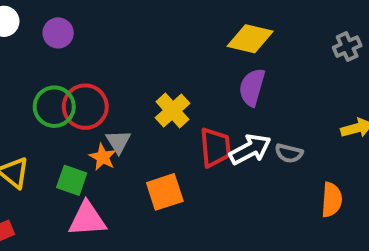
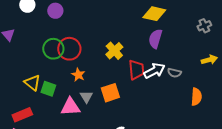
gray cross: (347, 47) -> (204, 26), moved
gray triangle: (118, 142) -> (86, 97), moved
green square: (72, 180) -> (48, 89), moved

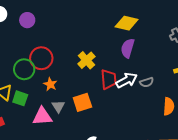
green circle: (53, 49) -> (24, 69), moved
gray semicircle: (174, 73) -> (147, 82), turned -32

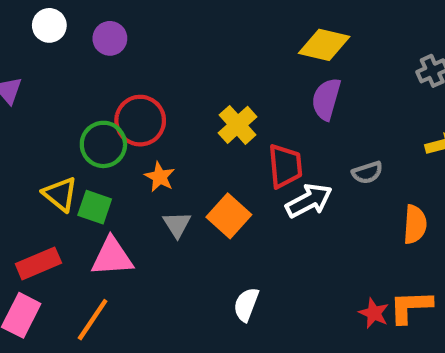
white arrow: (127, 80) -> (309, 201), moved
orange square: (82, 102) -> (229, 216), turned -30
pink triangle: (42, 116) -> (112, 257), moved

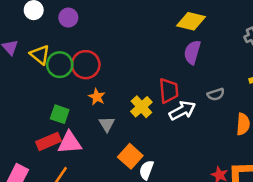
yellow cross: (238, 125) -> (141, 107), moved
green circle: (103, 144) -> (60, 65), moved
yellow triangle: (60, 194) -> (40, 55), moved
orange square: (229, 216) -> (130, 156), moved
red rectangle: (38, 263) -> (49, 141), moved

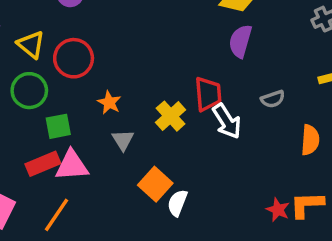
green circle: (60, 65) -> (29, 91), moved
red circle: (86, 65) -> (74, 58), moved
white arrow: (182, 110) -> (227, 121), turned 85
green square: (60, 114) -> (58, 126), turned -30

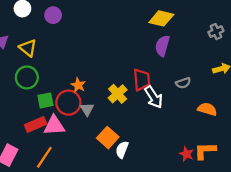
red circle: (74, 58) -> (68, 103), moved
orange semicircle: (310, 140) -> (207, 109), turned -78

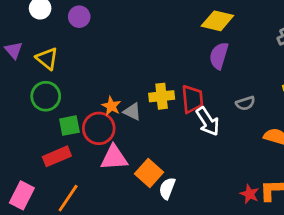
yellow cross: (118, 94) -> (162, 96), moved, turned 36
gray triangle: (87, 109) -> (132, 112), moved, turned -32
pink triangle: (54, 126) -> (114, 158), moved

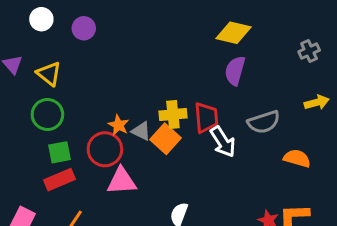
gray semicircle: (245, 103) -> (264, 122), size x1.5
green square: (69, 126) -> (60, 152), moved
orange square: (149, 173) -> (165, 139), moved

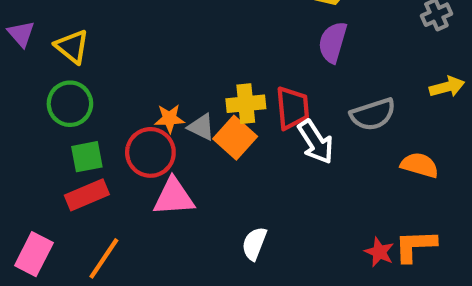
orange star: (119, 125) -> (170, 119), turned -30

